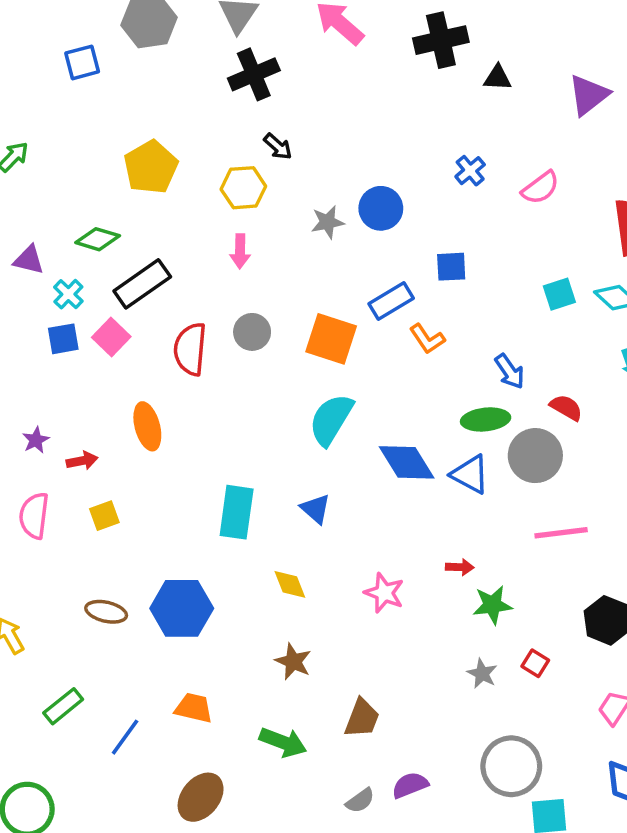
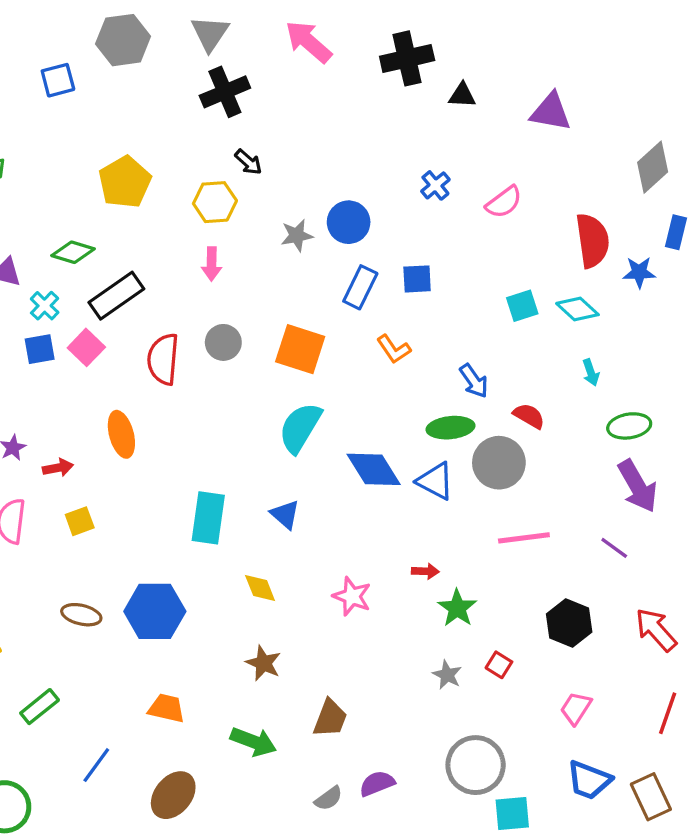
purple triangle: (589, 95) -> (551, 112), turned 48
blue rectangle: (391, 301) -> (360, 287), moved, turned -33
green star: (492, 605) -> (457, 608), turned -30
blue line: (125, 737) -> (96, 765), moved

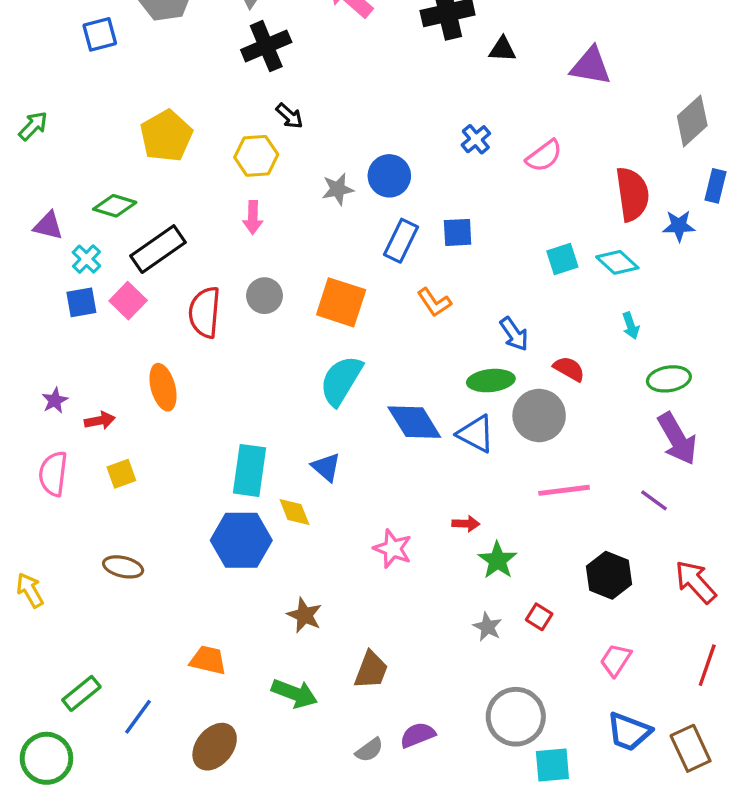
yellow diamond: (260, 588) -> (294, 512), moved
blue hexagon: (155, 611) -> (241, 540), moved
green rectangle: (40, 707) -> (81, 693), moved

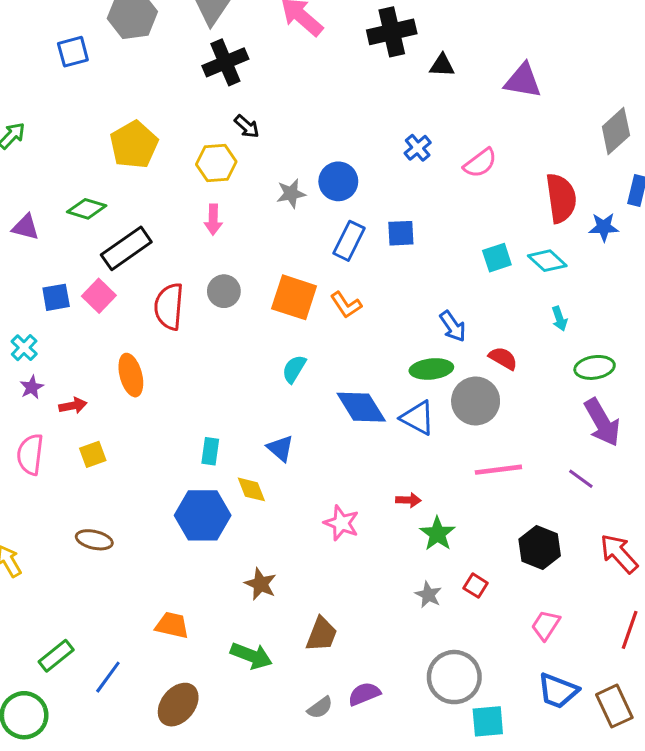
cyan cross: (86, 259) -> (24, 348), moved
orange L-shape: (434, 302) -> (346, 305), moved
cyan semicircle: (341, 381) -> (294, 369), size x0.6
cyan rectangle: (250, 470) -> (210, 451), size x0.6

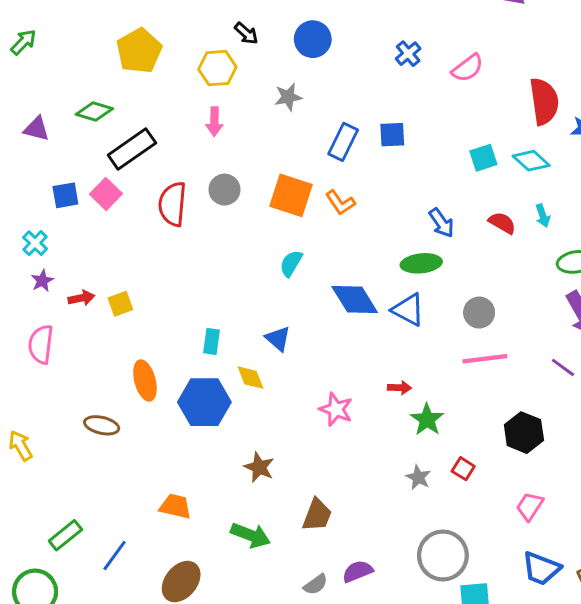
blue circle: (338, 181) -> (313, 39), moved
red semicircle: (503, 358) -> (502, 223), moved
orange ellipse: (131, 375) -> (145, 380), moved
gray circle: (476, 401) -> (479, 313), moved, size x0.7
yellow square: (93, 454) -> (120, 304), moved

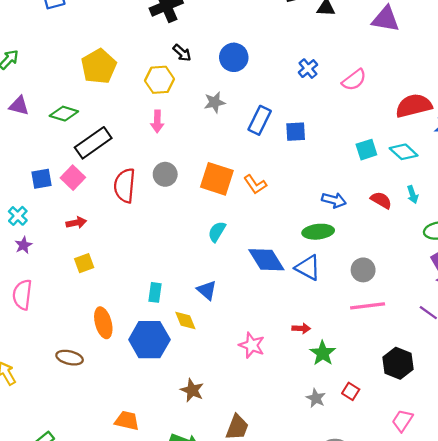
red semicircle: (544, 101) -> (414, 106), turned -96
purple triangle: (37, 129) -> (19, 106), moved
blue rectangle: (343, 142) -> (260, 120), moved
blue arrow: (441, 223) -> (334, 200), turned -40
red arrow: (81, 298) -> (76, 223), moved

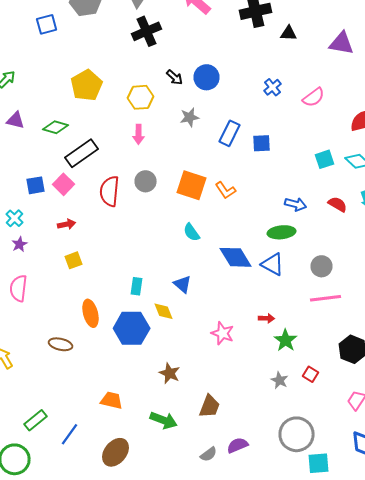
black arrow: (182, 53) -> (174, 77), moved
cyan semicircle: (217, 232) -> (192, 232), turned -66

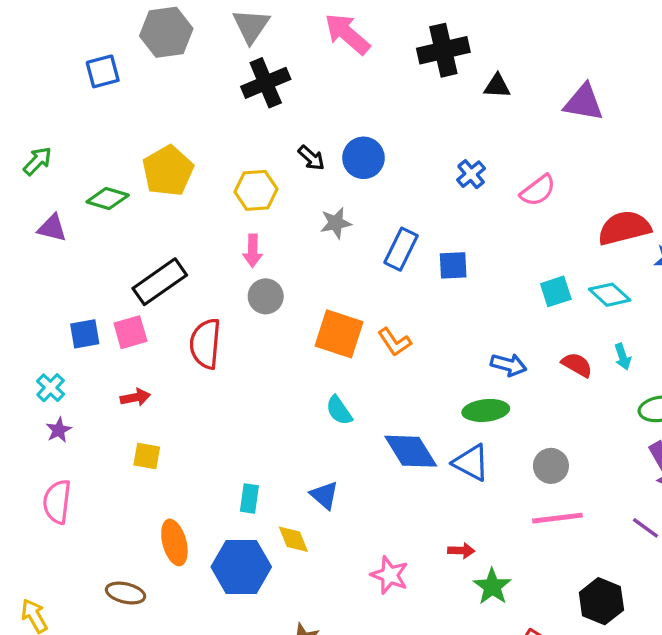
green diamond: (56, 127) -> (108, 199), moved
gray circle: (146, 181) -> (266, 296), moved
pink square: (64, 184) -> (130, 332), turned 30
yellow square: (74, 260) -> (147, 456), turned 30

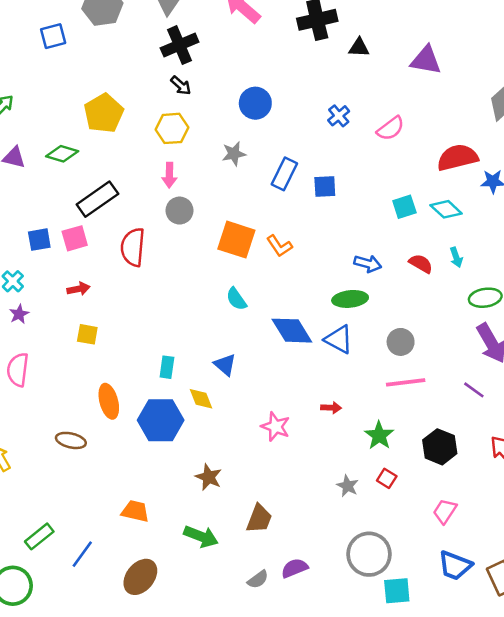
black arrow: (311, 158) -> (181, 85), moved
green diamond: (108, 199) -> (62, 154), moved
green star: (492, 586) -> (379, 435), moved

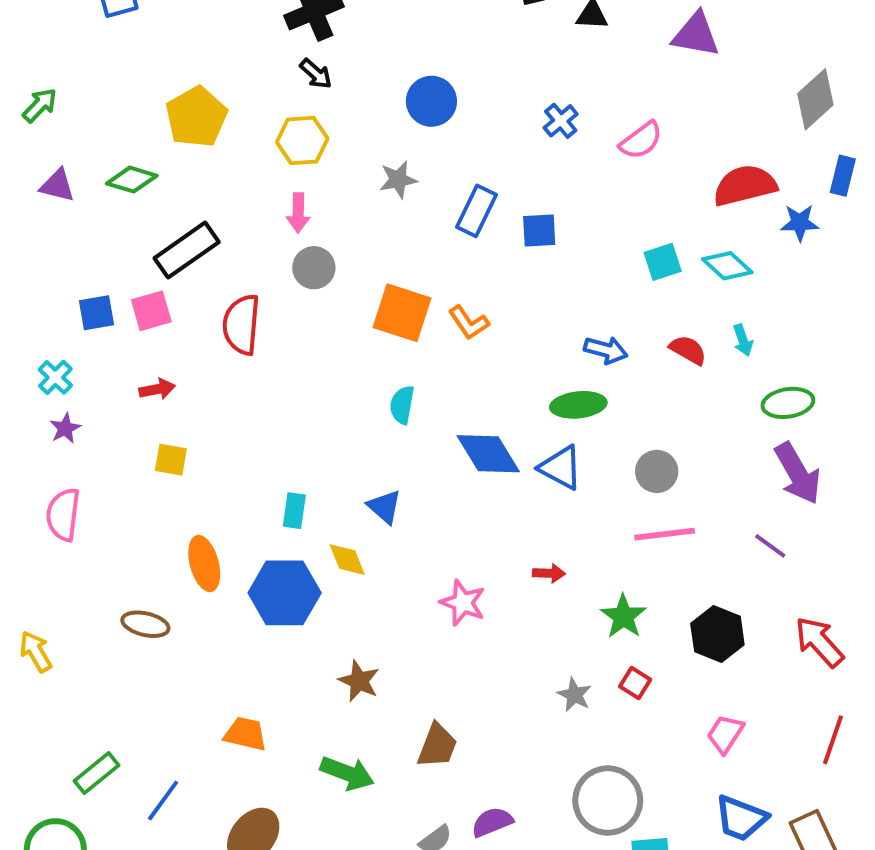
cyan semicircle: (236, 299) -> (402, 405), turned 45

